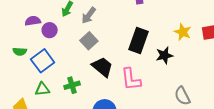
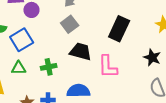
black star: (164, 55) -> (152, 57), moved, turned 30
black trapezoid: (102, 67) -> (81, 52), turned -30

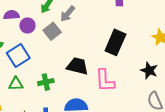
gray square: (70, 24) -> (52, 31), moved

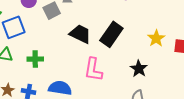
black trapezoid: (77, 66) -> (80, 34), moved

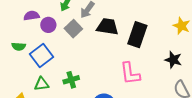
black trapezoid: (80, 34) -> (108, 27), moved

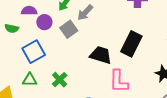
black trapezoid: (108, 27) -> (101, 55), moved
green semicircle: (19, 46) -> (12, 28), moved
green cross: (71, 80) -> (60, 80), turned -35

